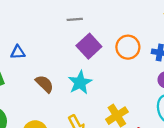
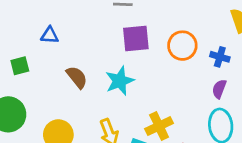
purple square: (89, 46) -> (136, 39), turned 30

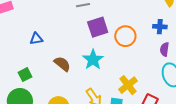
orange circle: (182, 46) -> (125, 36), moved
green square: (20, 66) -> (25, 75), moved

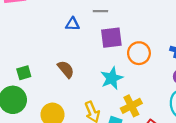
blue triangle: (36, 39) -> (73, 24), moved
cyan star: (93, 60) -> (112, 78), moved

